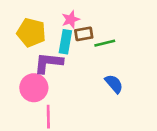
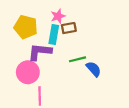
green line: (105, 43) -> (77, 59), moved

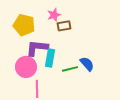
cyan rectangle: (54, 35) -> (50, 58), moved
green line: (77, 59) -> (70, 69), moved

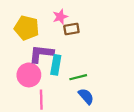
blue semicircle: (87, 64) -> (86, 96), moved

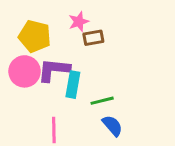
pink circle: (29, 75) -> (25, 71), moved

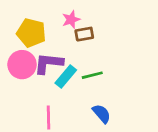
cyan rectangle: (73, 85) -> (66, 76), turned 30
green line: (102, 101) -> (92, 75), moved

